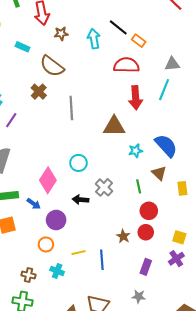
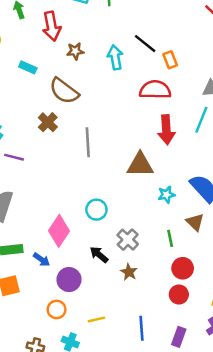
orange rectangle: (139, 41) -> (170, 60), turned 32
purple line: (11, 120) -> (14, 157), turned 70
black arrow: (81, 200) -> (99, 255), turned 35
brown star: (123, 236) -> (129, 272), moved
blue line: (102, 260) -> (141, 328), moved

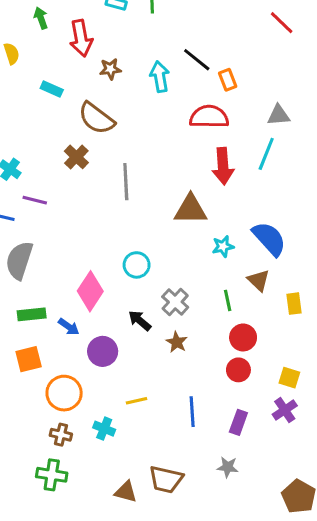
orange circle: (57, 309) -> (64, 393), moved, size x1.5

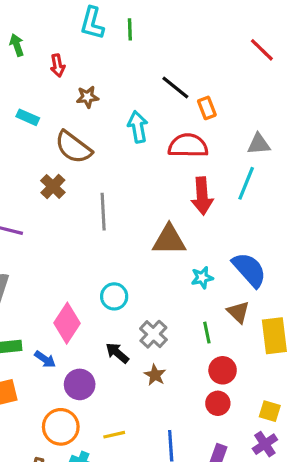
red arrow: (81, 38) -> (58, 66), size x0.6
cyan arrow: (160, 77) -> (138, 127), moved
yellow rectangle: (294, 304) -> (274, 336), size x1.6
orange circle: (64, 393) -> (61, 427), moved

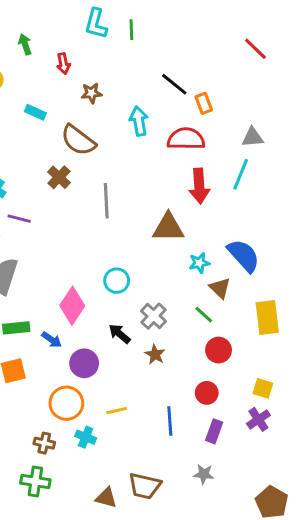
brown triangle: (238, 312) -> (220, 288), moved
green line: (207, 333) -> (204, 315), turned -36
red circle: (218, 403) -> (207, 393), moved

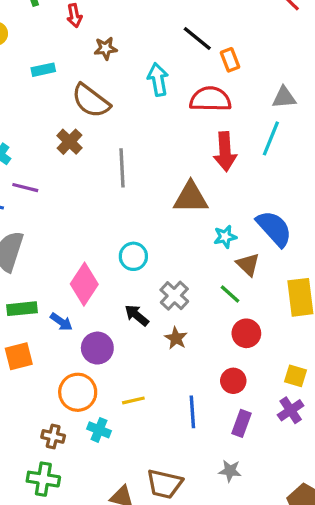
cyan rectangle: (35, 112) -> (43, 70), turned -36

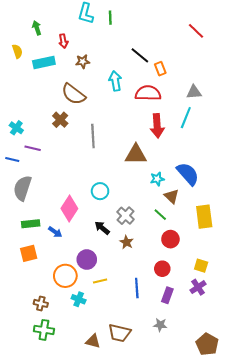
cyan rectangle: (43, 70) -> (44, 63), moved, size x1.5
purple circle: (97, 348) -> (87, 260), moved
brown cross: (53, 436) -> (41, 303), moved

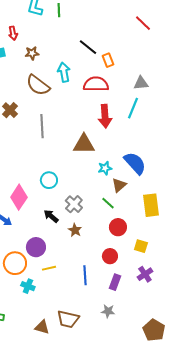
brown semicircle: (73, 94) -> (38, 85), moved
brown triangle: (171, 196) -> (119, 185), turned 35
yellow square: (201, 266) -> (141, 246), moved

